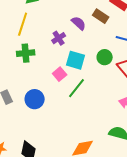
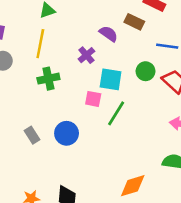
pink square: (60, 74) -> (93, 99), turned -32

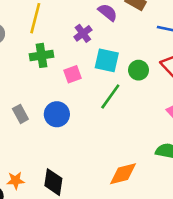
green circle: (146, 71) -> (139, 70), moved
pink square: (93, 99) -> (73, 74), moved, turned -35

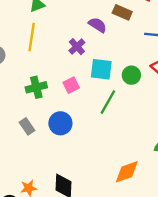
green cross: (41, 55) -> (36, 87), moved

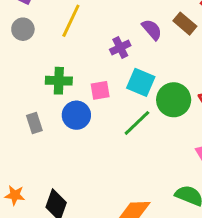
green circle: (131, 75) -> (174, 100), size x1.5
blue circle: (60, 123) -> (76, 115), moved

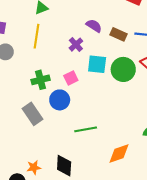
brown rectangle: (185, 24) -> (119, 34), moved
gray rectangle: (34, 123) -> (32, 114), size x1.5
green line: (137, 123) -> (86, 129), moved, turned 50

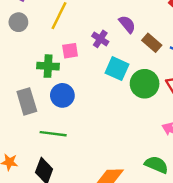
purple cross: (76, 45) -> (100, 39), turned -32
pink square: (71, 78) -> (70, 51), moved
green line: (86, 129) -> (53, 134), moved

